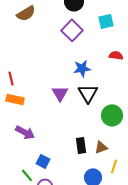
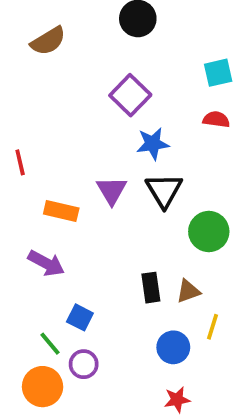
cyan square: (106, 21) -> (218, 73), moved
purple square: (72, 30) -> (130, 95), moved
orange rectangle: (15, 99) -> (61, 211), moved

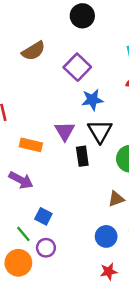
brown semicircle: (48, 41) -> (33, 51), moved
black rectangle: (151, 288) -> (82, 156), moved

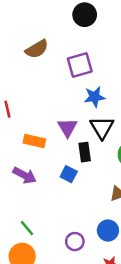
purple square: (77, 67) -> (80, 65), turned 30
blue square: (43, 216) -> (69, 174), moved
purple circle: (46, 248) -> (75, 242), moved

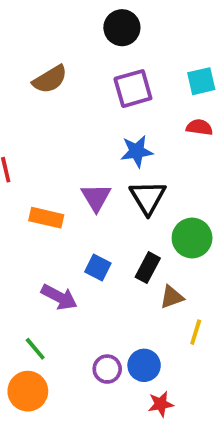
purple square: (80, 65) -> (133, 89), moved
black rectangle: (85, 152) -> (148, 268), moved, turned 36
purple arrow: (25, 175) -> (59, 297), moved
blue circle: (108, 231) -> (144, 365), moved

